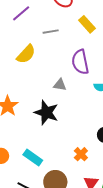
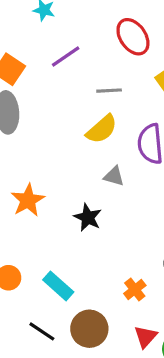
yellow semicircle: (26, 54) -> (102, 129), moved
black star: (46, 113) -> (88, 217), size x0.7

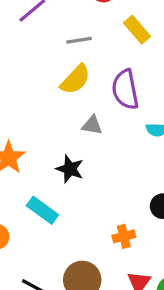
cyan rectangle: (58, 286) -> (42, 210), moved
orange cross: (135, 290) -> (124, 236), turned 30

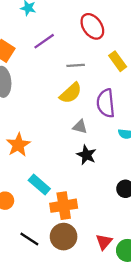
black star: (70, 169) -> (86, 155), moved
orange cross: (124, 236) -> (64, 206), moved, size x1.6

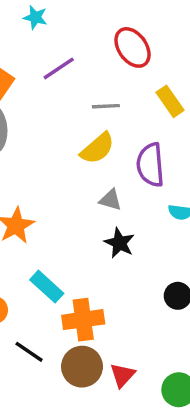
black line: (29, 239) -> (29, 352), moved
red triangle: (104, 242) -> (122, 375), moved

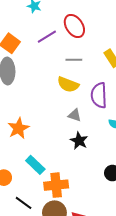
red ellipse: (133, 47) -> (74, 26), moved
yellow semicircle: (97, 148) -> (68, 84), turned 60

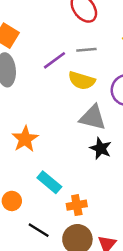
purple line: (47, 37) -> (54, 60), moved
gray triangle: (75, 115) -> (93, 118), size x1.6
orange cross: (56, 185) -> (77, 205), size x0.7

